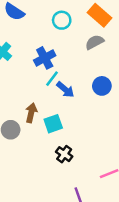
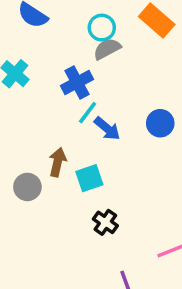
gray semicircle: (95, 42) -> (107, 49), moved

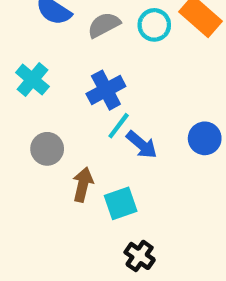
cyan circle: (102, 28) -> (154, 25), moved
gray semicircle: (107, 49) -> (104, 25), moved
gray circle: (27, 187) -> (47, 149), moved

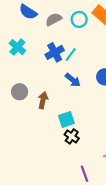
cyan line: (119, 126) -> (71, 54), moved
gray circle: (47, 149) -> (20, 92), moved
cyan square: (121, 203) -> (66, 119), moved

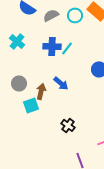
blue cross: (55, 52) -> (52, 46), turned 30
blue arrow: (73, 80) -> (61, 83), moved
cyan square: (66, 119) -> (31, 105), moved

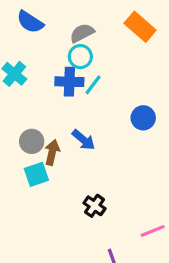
gray semicircle: (51, 15) -> (82, 33), moved
cyan circle: (75, 15) -> (80, 57), moved
gray circle: (19, 83) -> (32, 141), moved

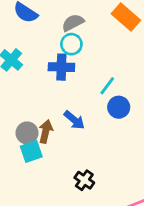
cyan line: (93, 85) -> (107, 86), moved
blue circle: (143, 118) -> (119, 107), moved
gray circle: (32, 141) -> (27, 133), moved

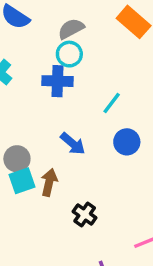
blue circle: (119, 107) -> (127, 142), moved
brown arrow: (46, 132) -> (49, 182), moved

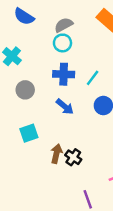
blue cross: (58, 81) -> (64, 74), moved
gray circle: (17, 159) -> (25, 90), moved
brown arrow: (49, 182) -> (56, 154), moved

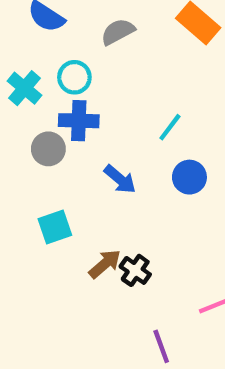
cyan circle: (62, 43) -> (74, 77), moved
blue cross: (64, 74) -> (79, 121), moved
brown arrow: (56, 154) -> (105, 264), turned 36

